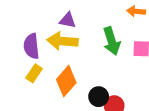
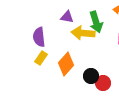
yellow arrow: (62, 41) -> (83, 33), moved
green arrow: (112, 41) -> (96, 22), moved

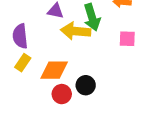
orange diamond: (66, 64) -> (54, 70), turned 50
red circle: (103, 83) -> (62, 94), moved

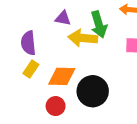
black circle: (86, 85) -> (93, 91), size x1.6
red circle: (62, 94) -> (56, 106), moved

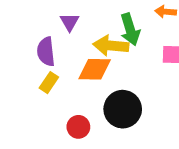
purple triangle: (63, 18) -> (70, 22), moved, turned 49
orange diamond: (62, 76) -> (95, 69), moved

